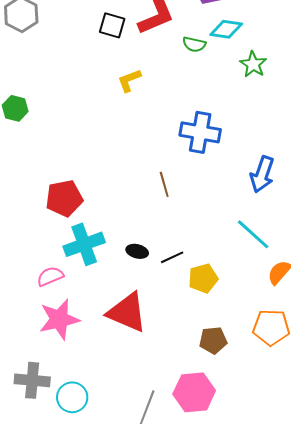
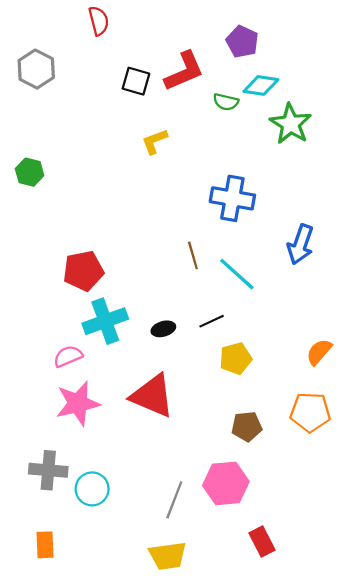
green star: (253, 64) -> (291, 124), size x1.4
cyan line: (253, 234) -> (237, 274), moved
black ellipse: (137, 251) -> (163, 329), turned -30
black line: (172, 257) -> (212, 321), moved

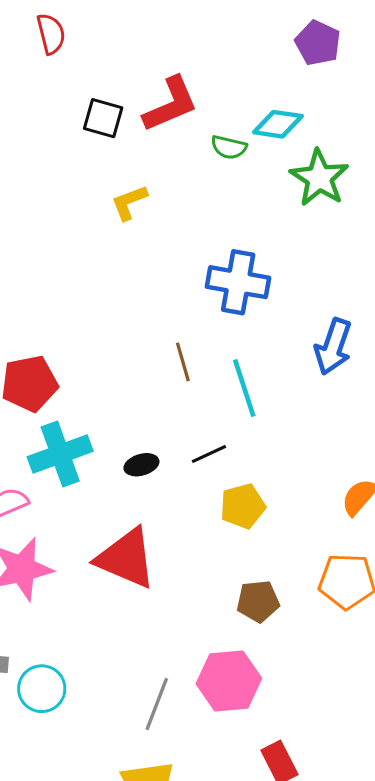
purple pentagon: (242, 42) -> (318, 43), moved
cyan line: (237, 274) -> (244, 388), turned 30

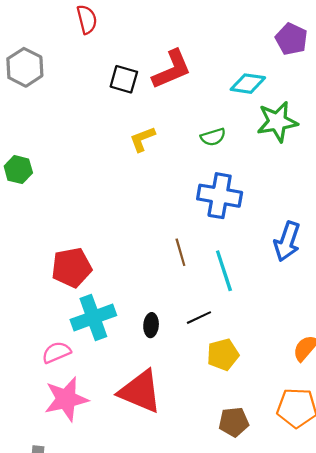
purple pentagon: (318, 43) -> (291, 39), moved
green semicircle: (229, 147) -> (213, 137), moved, turned -30
green star: (319, 178) -> (277, 122), turned 30
black ellipse: (141, 465) -> (151, 325), turned -70

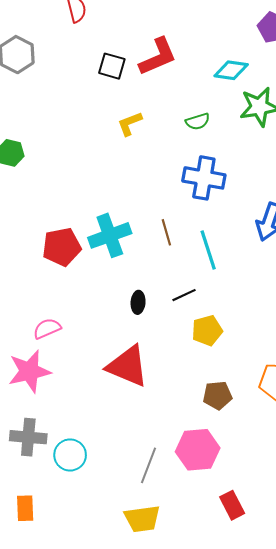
cyan cross: (93, 318) -> (110, 235), moved
pink star: (66, 399) -> (29, 371), moved

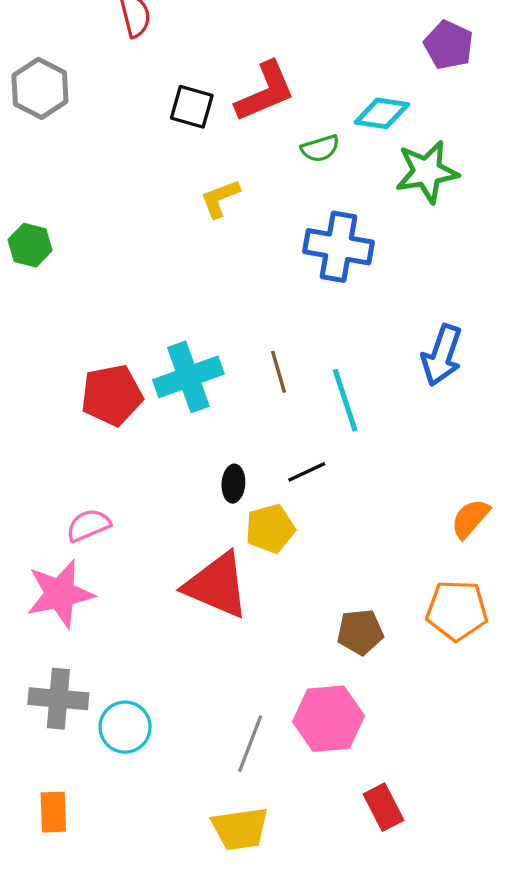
green semicircle: (198, 121) -> (320, 148), moved
blue cross: (204, 178) -> (338, 247), moved
yellow pentagon: (207, 331) -> (270, 529), moved

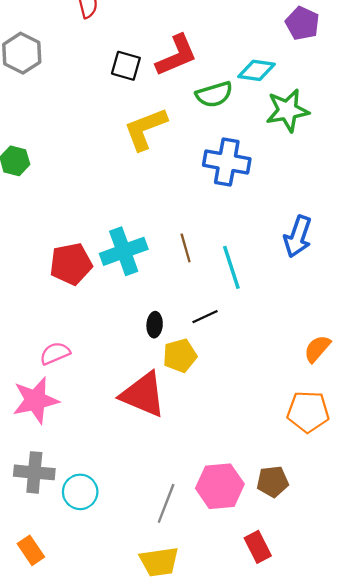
green semicircle: (320, 148) -> (214, 94), size x1.4
yellow L-shape: (220, 198) -> (145, 129), size x1.6
brown pentagon: (360, 632) -> (273, 482), moved
orange rectangle: (53, 812) -> (31, 550), turned -32

